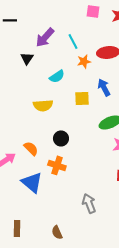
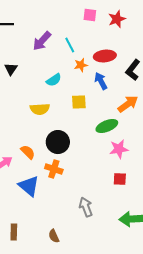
black triangle: (27, 58) -> (11, 69), moved
blue arrow: (104, 87) -> (101, 81), moved
black circle: (61, 138) -> (58, 142), size x1.5

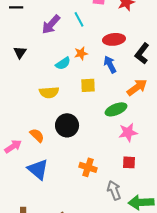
cyan line: (70, 45) -> (79, 19), moved
orange star: (81, 65) -> (81, 53), moved
orange cross: (54, 169) -> (88, 167), moved
gray arrow: (86, 207) -> (114, 190), moved

